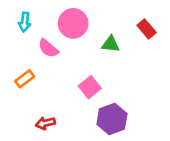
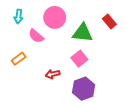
green triangle: (111, 44) -> (83, 33), size x1.5
pink square: (90, 87) -> (79, 59), moved
red arrow: (45, 123) -> (53, 74), moved

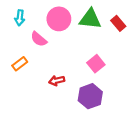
green triangle: (83, 33) -> (90, 19), moved
pink square: (79, 59) -> (96, 64), moved

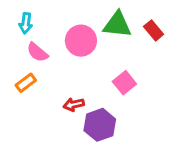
pink circle: (59, 19) -> (81, 41), moved
pink semicircle: (39, 39) -> (37, 52), moved
purple hexagon: (90, 96) -> (100, 125), moved

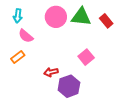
pink circle: (81, 41) -> (56, 17), moved

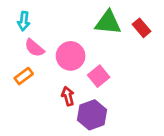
pink circle: (56, 17) -> (71, 56), moved
pink square: (86, 57) -> (99, 76), moved
red arrow: (51, 72) -> (68, 96), turned 88

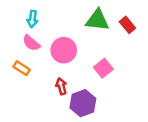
cyan arrow: (24, 21) -> (32, 19), moved
orange rectangle: (24, 76) -> (22, 68), turned 70
pink square: (99, 76) -> (103, 68), moved

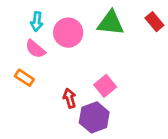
red rectangle: (127, 25) -> (154, 22), moved
pink circle: (64, 50) -> (68, 33), moved
pink square: (103, 68) -> (105, 86), moved

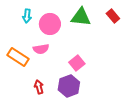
pink semicircle: (35, 49) -> (41, 49), moved, turned -49
orange rectangle: (24, 78) -> (18, 57), size x1.5
red arrow: (70, 98) -> (39, 87), moved

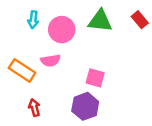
pink square: (77, 63) -> (95, 78), turned -35
red arrow: (39, 87) -> (34, 108), moved

